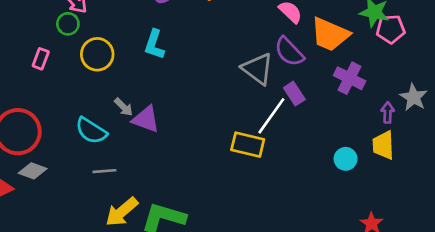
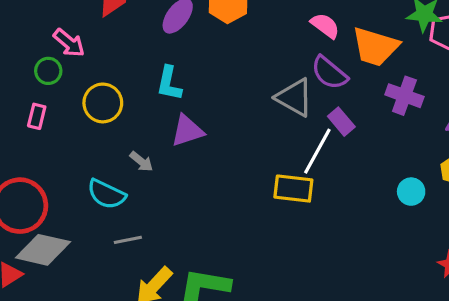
green circle: (68, 24) -> (48, 71), moved
purple triangle: (146, 119) -> (187, 131), moved, turned -32
gray diamond: (33, 171) -> (43, 250), size x1.6

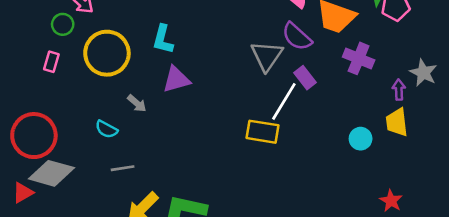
gray triangle: (294, 97) -> (267, 56), turned 32
yellow circle: (103, 103) -> (107, 53), size x1.4
cyan semicircle: (106, 194) -> (106, 129), size x0.7

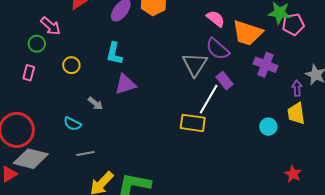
yellow circle: (107, 53) -> (71, 65), size x0.5

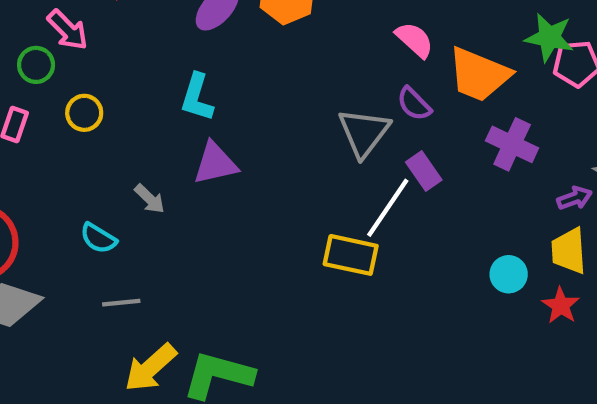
purple semicircle: (218, 49) -> (414, 104), size x0.7
yellow circle: (71, 65) -> (84, 113), moved
purple arrow: (297, 88) -> (575, 198), turned 70
red star: (293, 174) -> (561, 306), moved

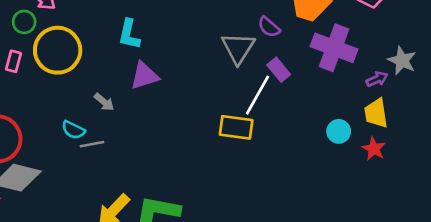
yellow circle: (84, 113) -> (58, 50), size x2.0
purple cross: (512, 144) -> (334, 48), size x1.4
gray line: (121, 303) -> (92, 144), moved

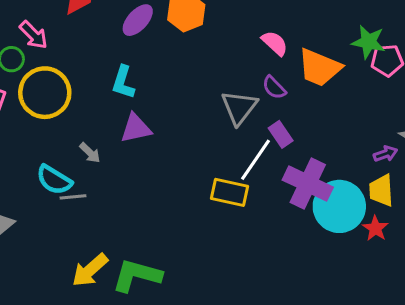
purple cross: (334, 48) -> (308, 184), moved
cyan semicircle: (73, 130) -> (54, 180), size x1.4
cyan circle: (339, 131) -> (339, 206), size x2.0

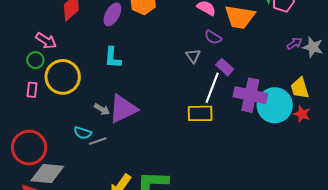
gray triangle: (239, 107) -> (193, 56), size x0.6
purple triangle: (136, 128) -> (123, 109), moved, size x1.4
purple arrow: (385, 154) -> (294, 43), moved
cyan semicircle: (54, 180) -> (83, 133), size x0.7

